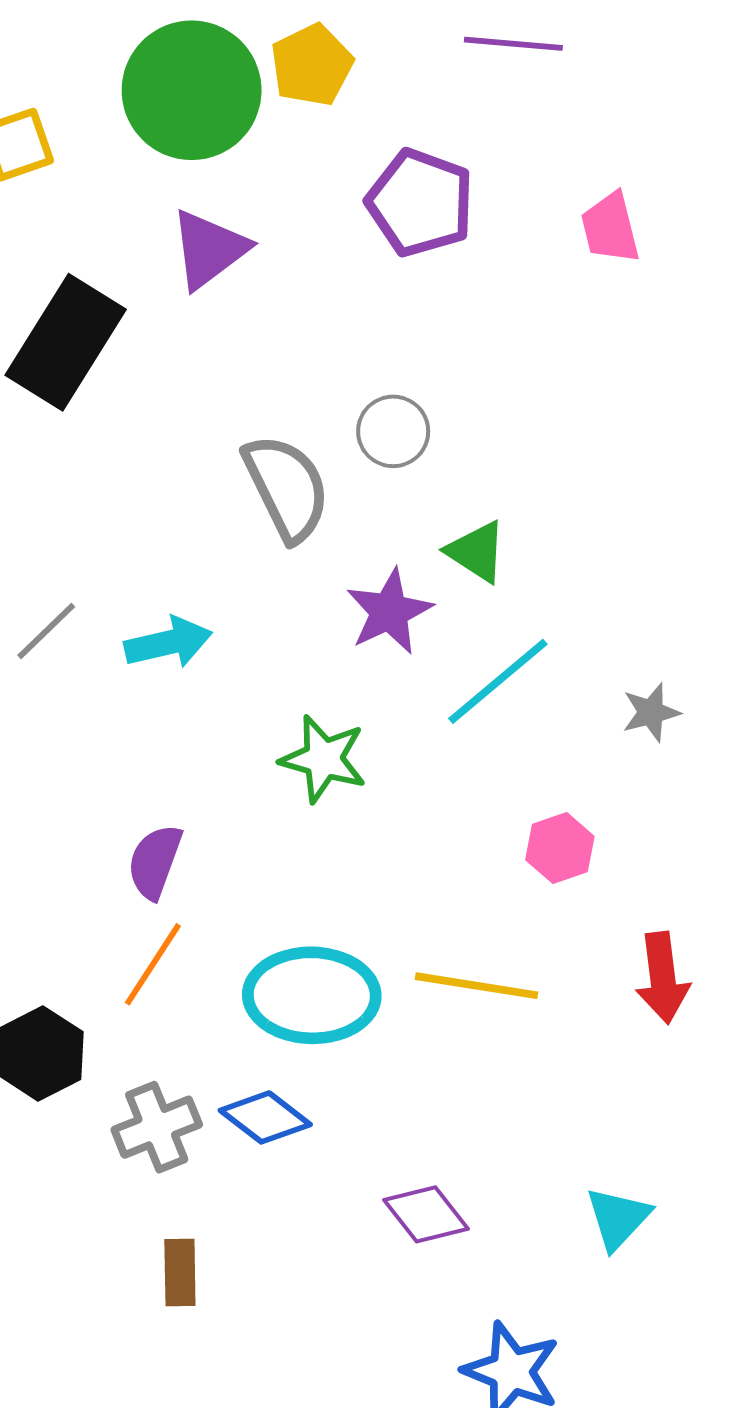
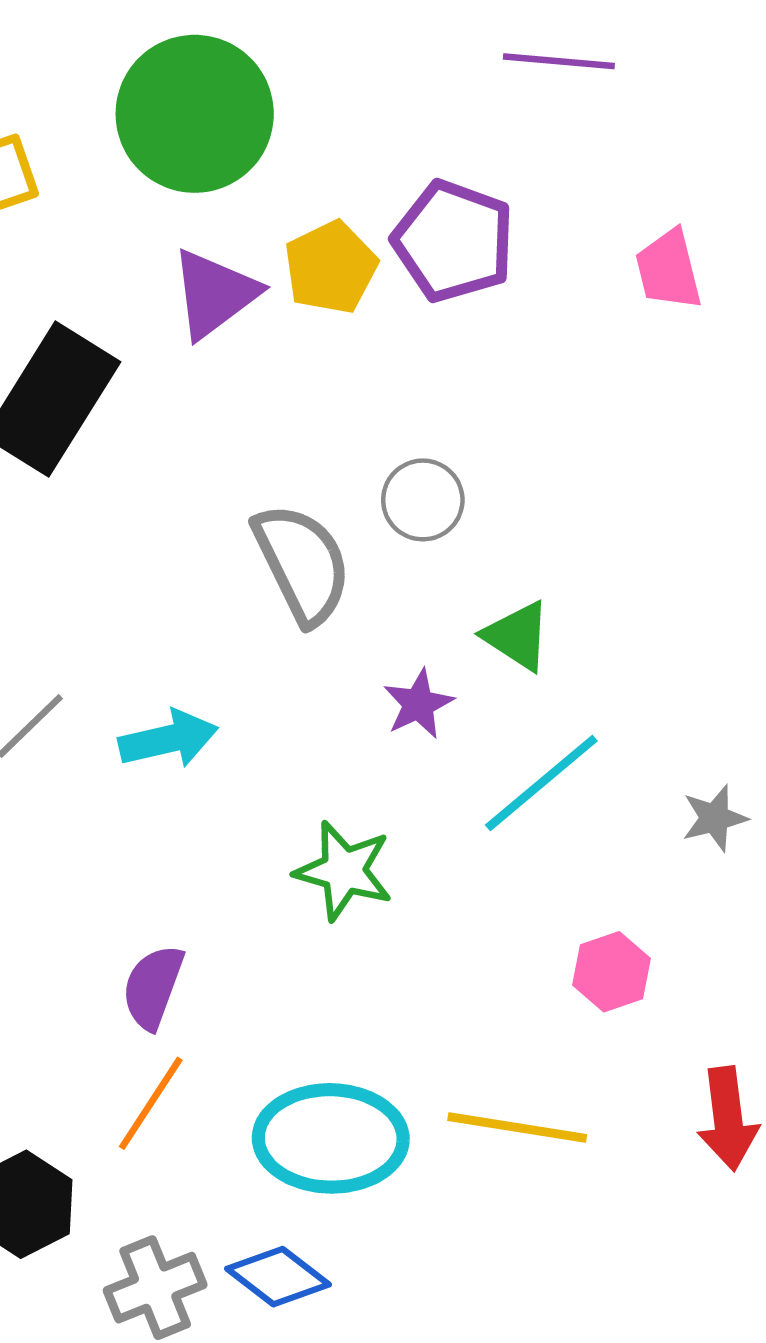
yellow pentagon: (312, 65) -> (331, 267), moved
purple star: (389, 612) -> (418, 704), size x0.7

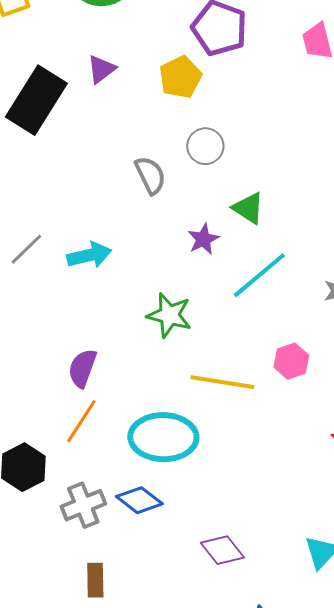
yellow pentagon: (331, 267) -> (180, 77), moved
purple triangle: (214, 294) -> (101, 69), moved, size x0.7
gray semicircle: (302, 564) -> (150, 175), size x0.7
yellow line: (517, 1127) -> (222, 382), moved

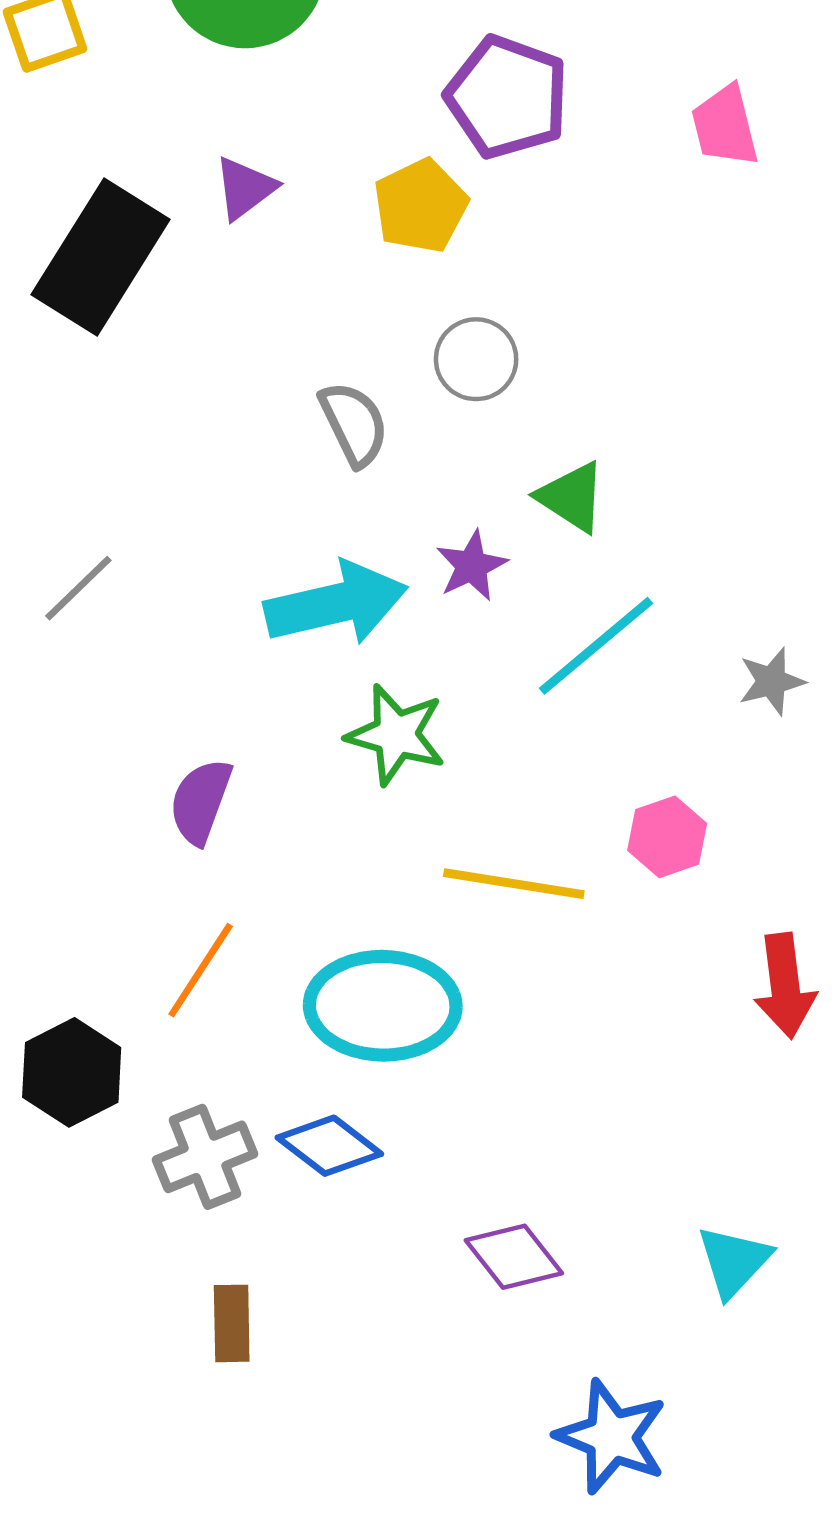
cyan arrow: (89, 255) -> (336, 604), moved, size x1.4
purple semicircle: (82, 368) -> (201, 801), moved

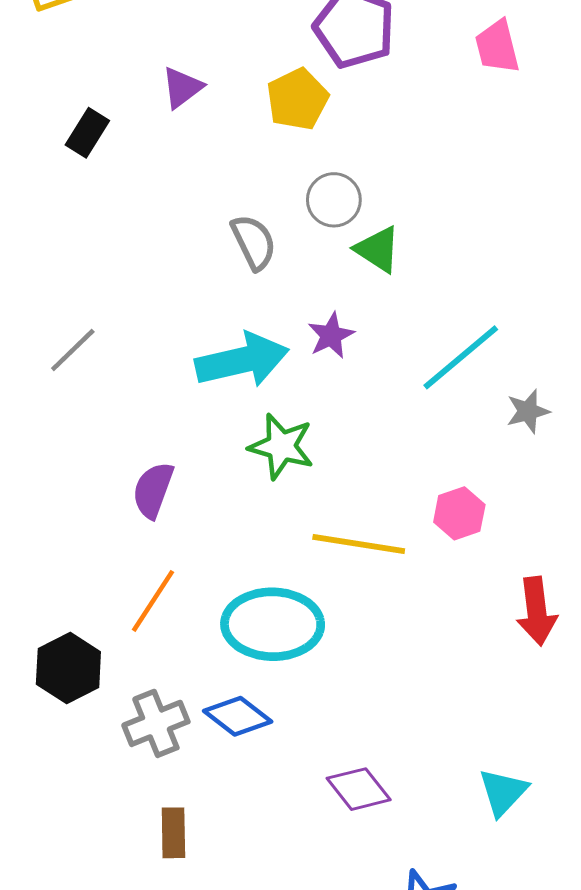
black rectangle: (101, 257) -> (87, 133), size x0.5
green triangle: (572, 497) -> (378, 249), moved
cyan line: (596, 646) -> (461, 357), moved

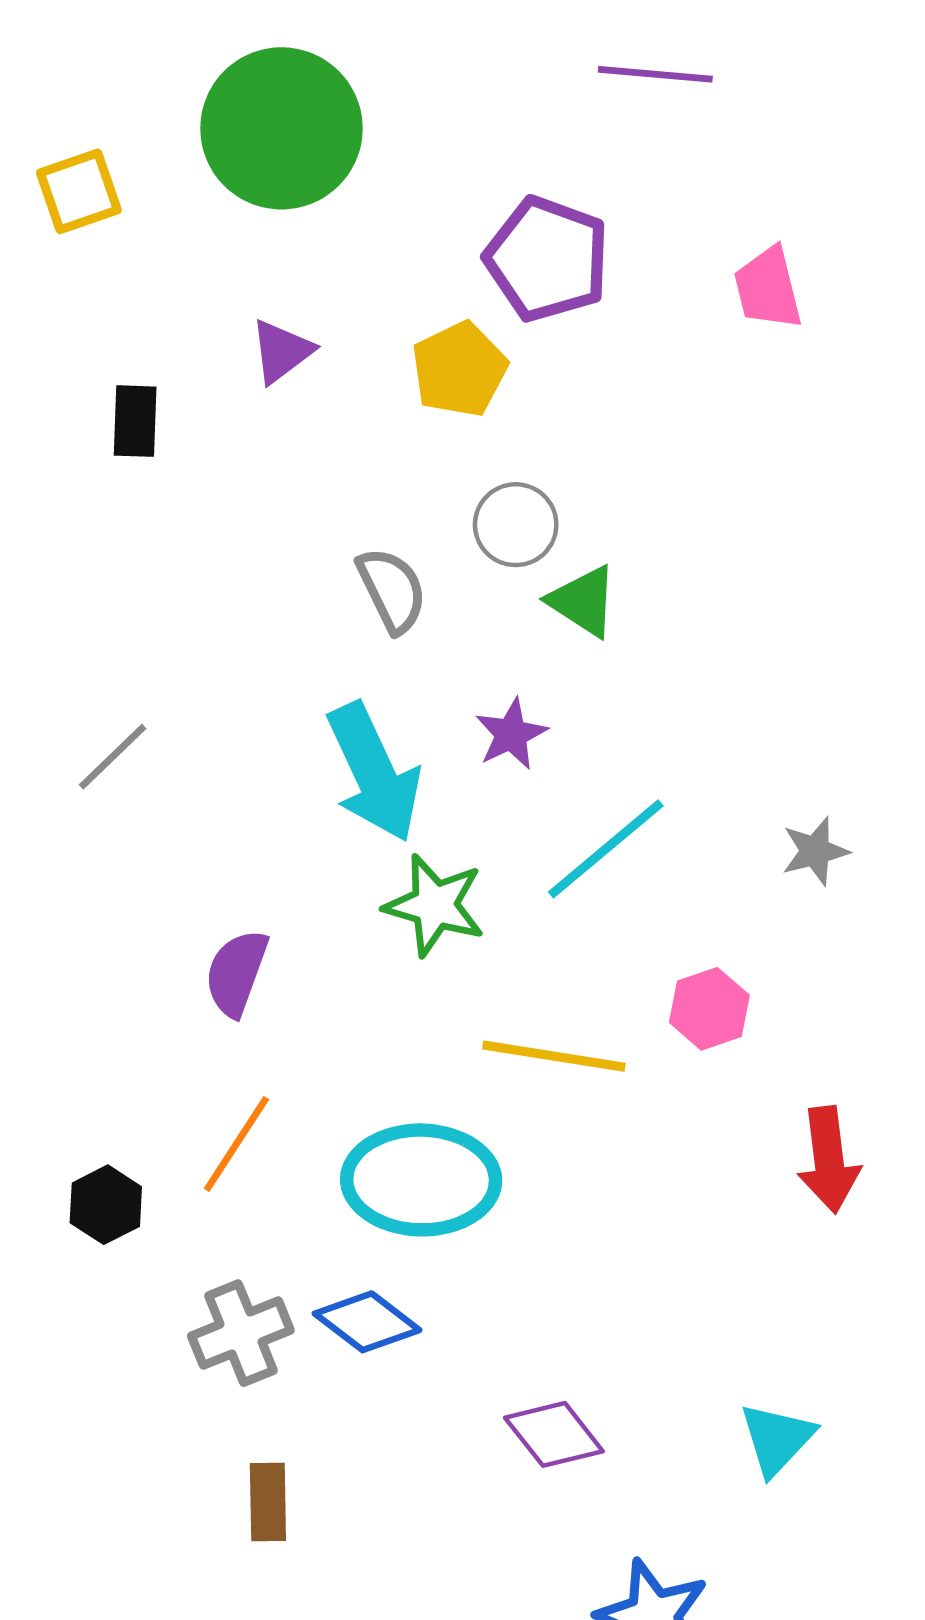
black rectangle: (87, 133) -> (135, 421), turned -30
cyan line: (461, 357) -> (606, 849), moved
cyan arrow: (242, 360) -> (374, 772), turned 78
black hexagon: (68, 668) -> (106, 1205), moved, size x0.7

